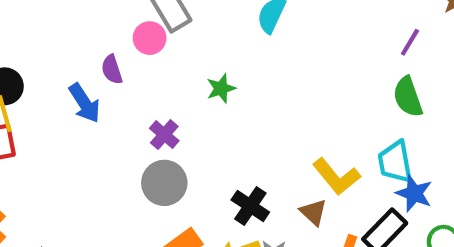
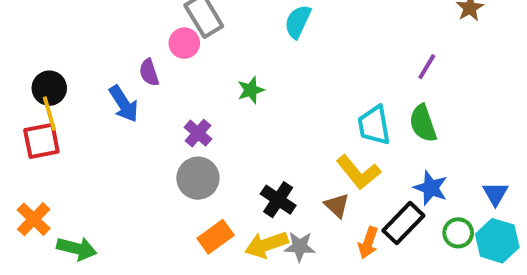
purple line: (410, 42) -> (427, 67), moved
green semicircle: (408, 97) -> (423, 123), moved
cyan trapezoid: (395, 162) -> (374, 125), moved

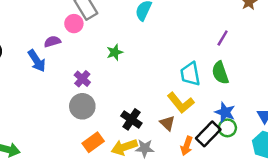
purple semicircle: (149, 72) -> (52, 42), turned 91
green circle: (458, 233) -> (227, 128), moved

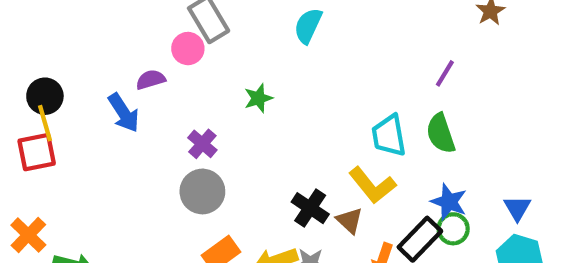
black cross: (131, 119) -> (310, 208), moved

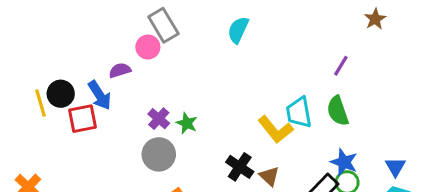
black circle: (45, 96) -> (61, 94), moved
green star: (258, 98) -> (187, 123), moved, turned -30
red square: (37, 152) -> (82, 119), moved
yellow L-shape: (372, 185) -> (275, 130), moved

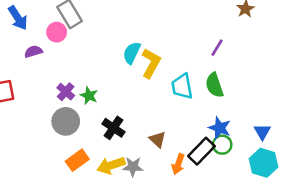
cyan semicircle: (238, 30) -> (132, 53), moved
blue arrow: (100, 95) -> (18, 18), moved
yellow L-shape: (275, 130) -> (151, 63), moved, turned -112
black cross: (240, 167) -> (114, 128), moved

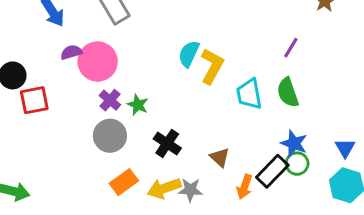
pink circle: (57, 32) -> (98, 62), moved, size x1.6

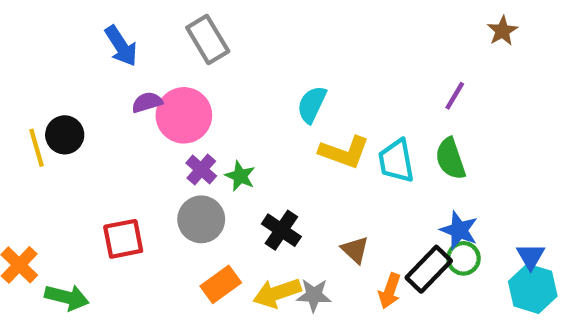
yellow L-shape: (212, 66) -> (344, 152), moved, turned 81
red square: (34, 100) -> (123, 239), moved
blue triangle: (345, 148) -> (531, 256), moved

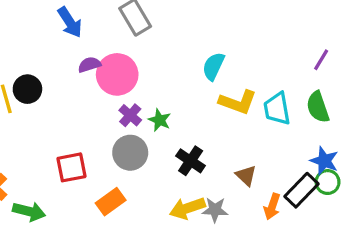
orange rectangle: (221, 284) -> (111, 202), moved

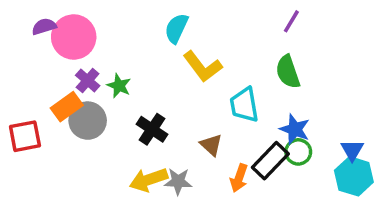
yellow L-shape: (238, 102) -> (203, 67), turned 33
cyan trapezoid: (277, 109) -> (244, 105), moved
orange rectangle: (111, 202) -> (67, 107), moved

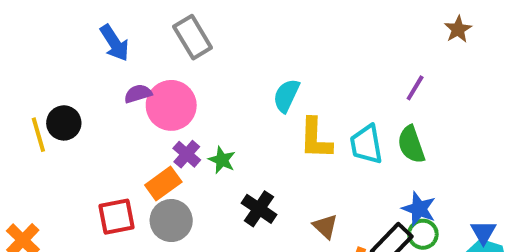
yellow L-shape: (203, 67) -> (316, 139), turned 39
cyan trapezoid: (244, 105) -> (366, 144), moved
gray circle: (88, 121) -> (171, 221), moved

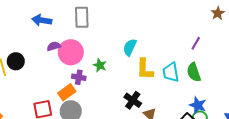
gray rectangle: (193, 37) -> (82, 17), turned 30
blue arrow: (115, 43) -> (42, 20), turned 132
purple cross: (187, 154) -> (79, 77), turned -32
green star: (222, 160) -> (100, 65), moved
black cross: (259, 209) -> (133, 100), moved

